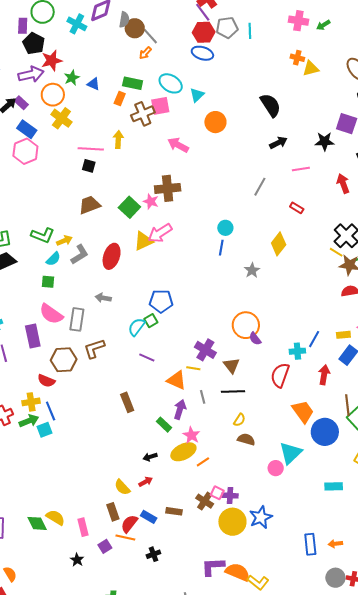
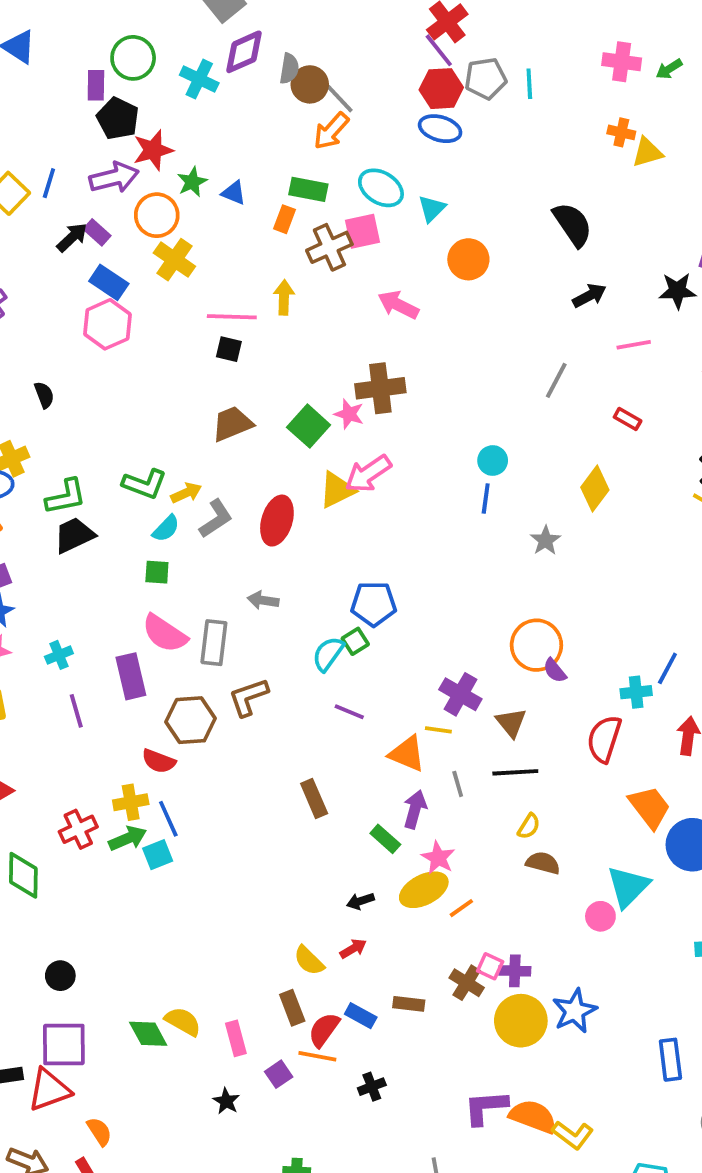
orange arrow: (145, 53) -> (331, 131), size x1.5

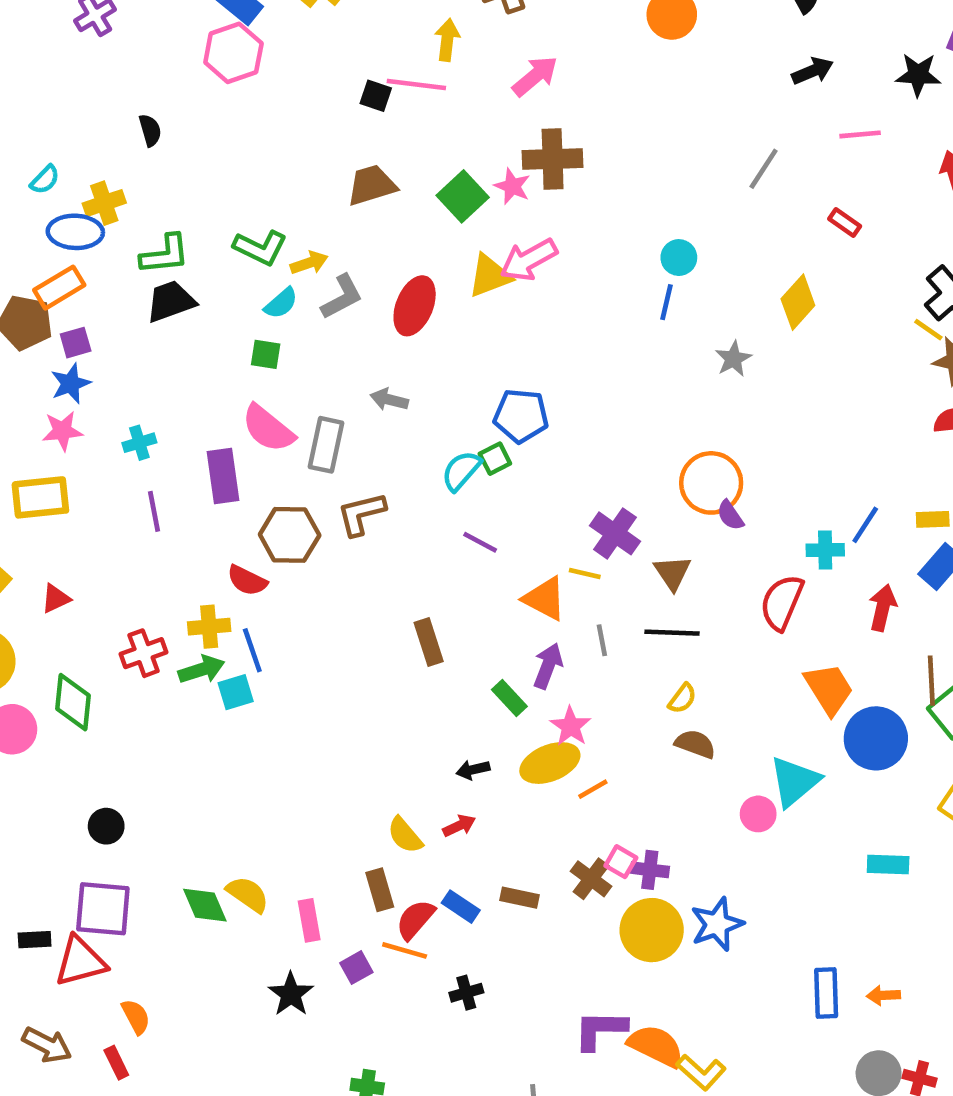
pink arrow: (398, 305) -> (535, 76), moved, turned 108
pink line: (232, 317) -> (416, 85), moved
black star: (226, 1101) -> (291, 994), size x1.4

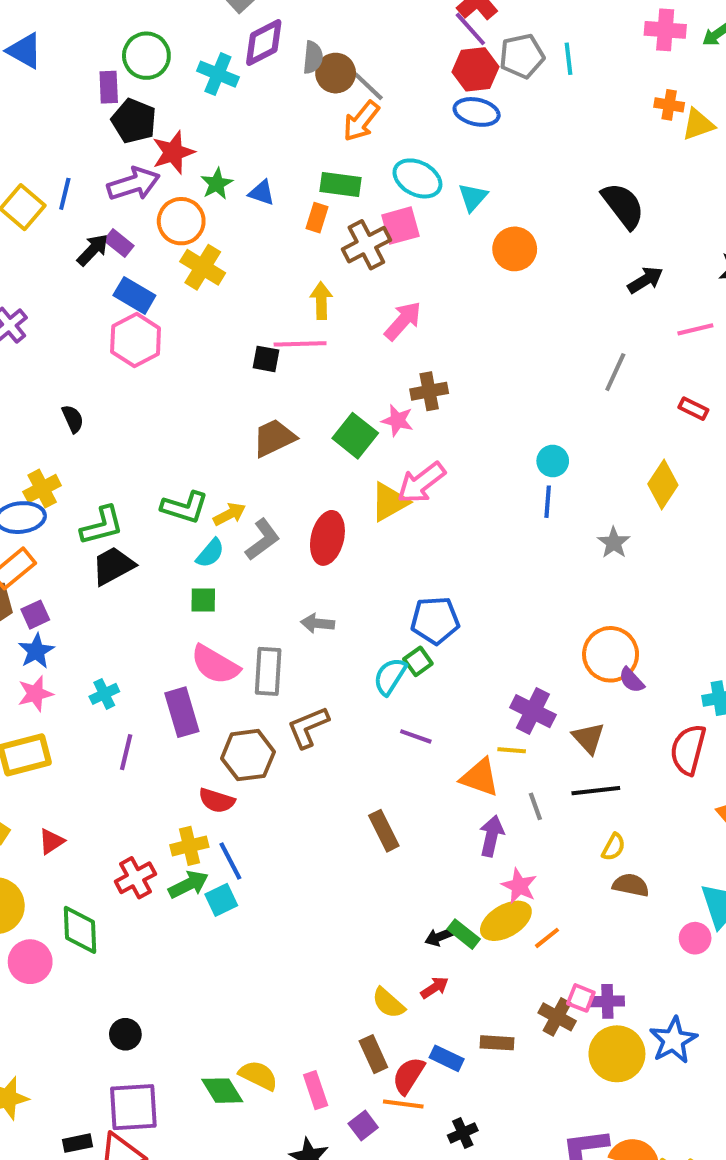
brown cross: (553, 159) -> (429, 391), size x0.7
purple line: (154, 511) -> (126, 752), turned 33
green rectangle: (509, 698) -> (464, 934), moved

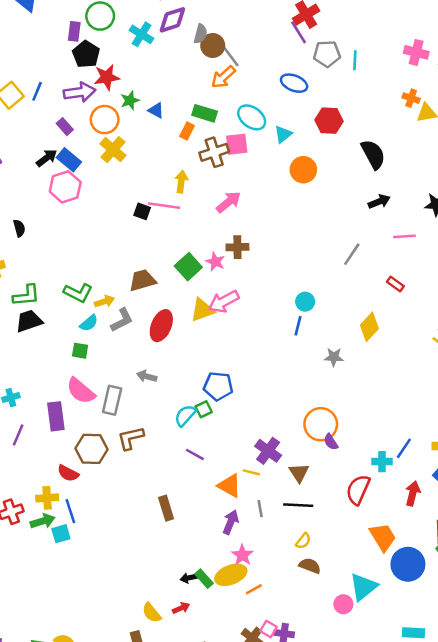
red hexagon: (475, 69) -> (329, 121), moved
black arrow: (93, 250) -> (47, 158), moved
brown trapezoid: (274, 438) -> (142, 280), moved
gray star: (614, 543) -> (334, 357), turned 30

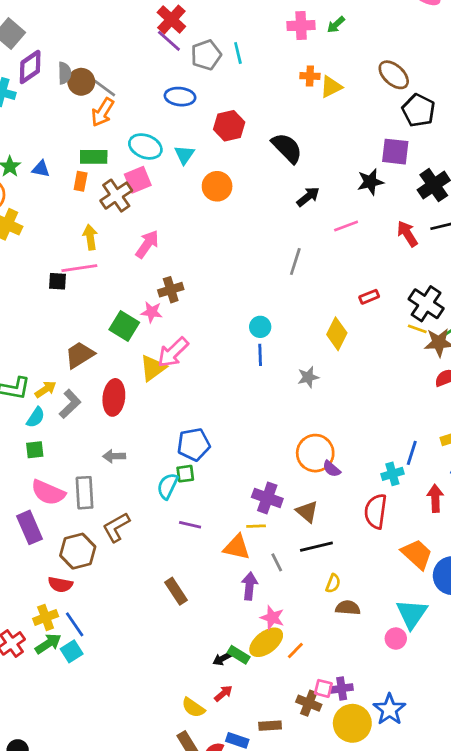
red rectangle: (395, 284) -> (369, 297), moved, turned -42
green square: (204, 409) -> (185, 474), turned 35

